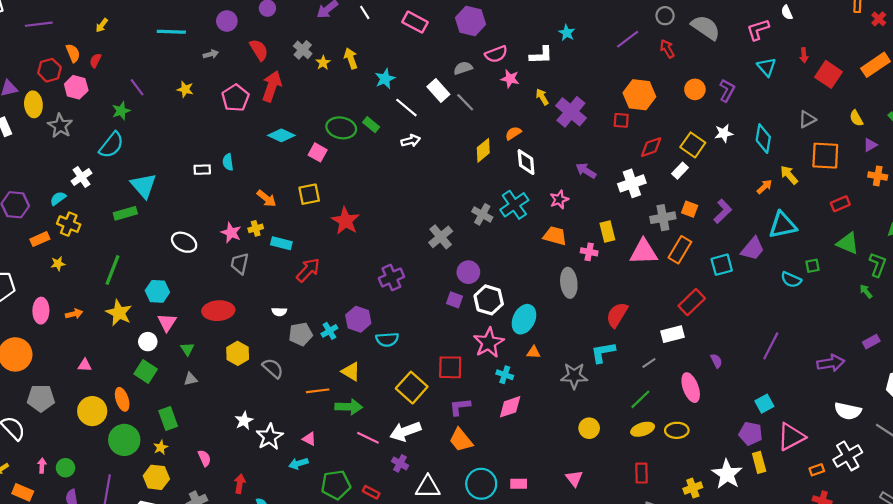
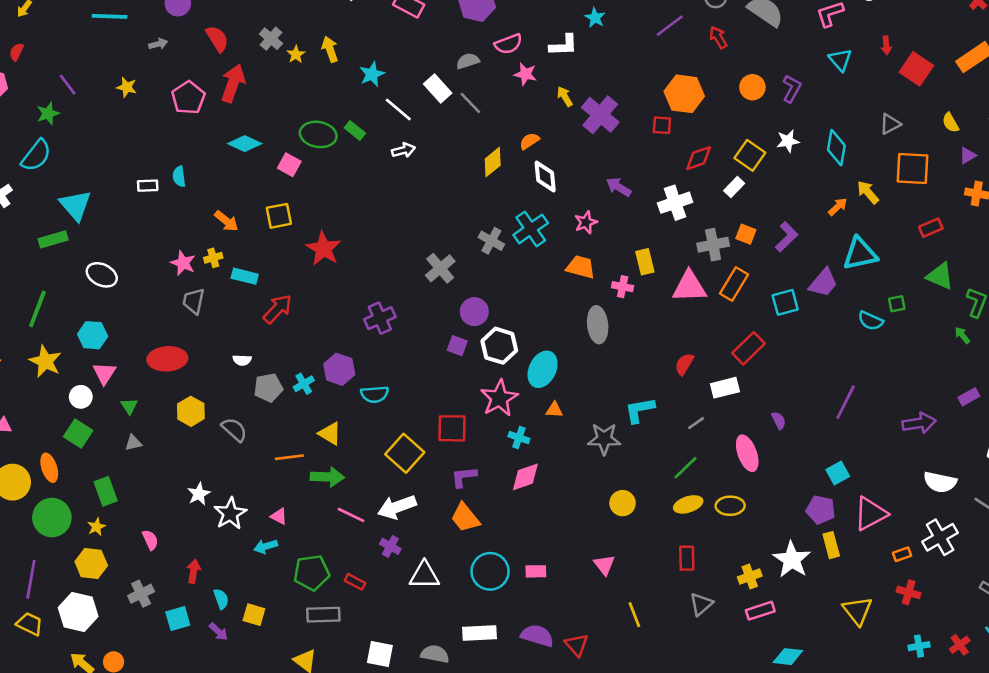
white ellipse: (184, 242) -> (102, 275), moved
red semicircle: (617, 315) -> (684, 364), moved, size x0.7

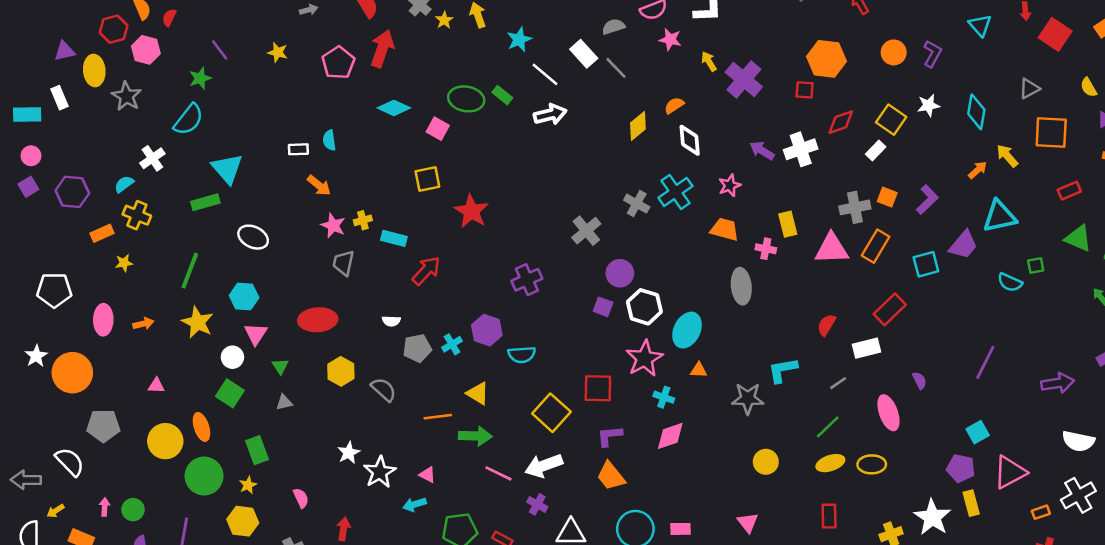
white arrow: (403, 150) -> (550, 114), size x1.4
white cross: (675, 203) -> (801, 149), moved
orange arrow: (226, 221) -> (319, 185), moved

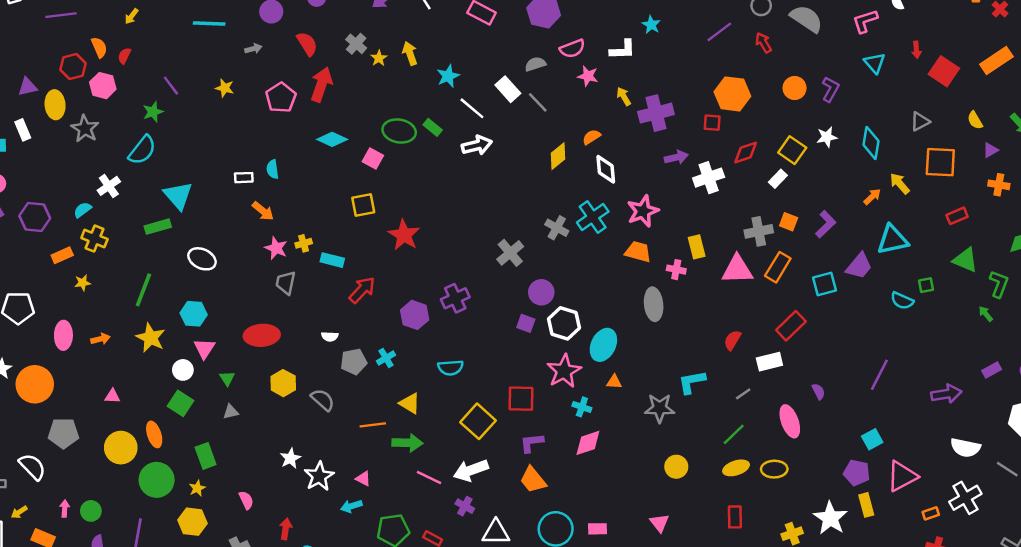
purple cross: (744, 80) -> (656, 113), turned 36
purple arrow: (762, 151) -> (676, 157), moved, turned 135
pink star: (730, 185) -> (643, 211), size x1.5
purple hexagon: (487, 330) -> (415, 315), moved

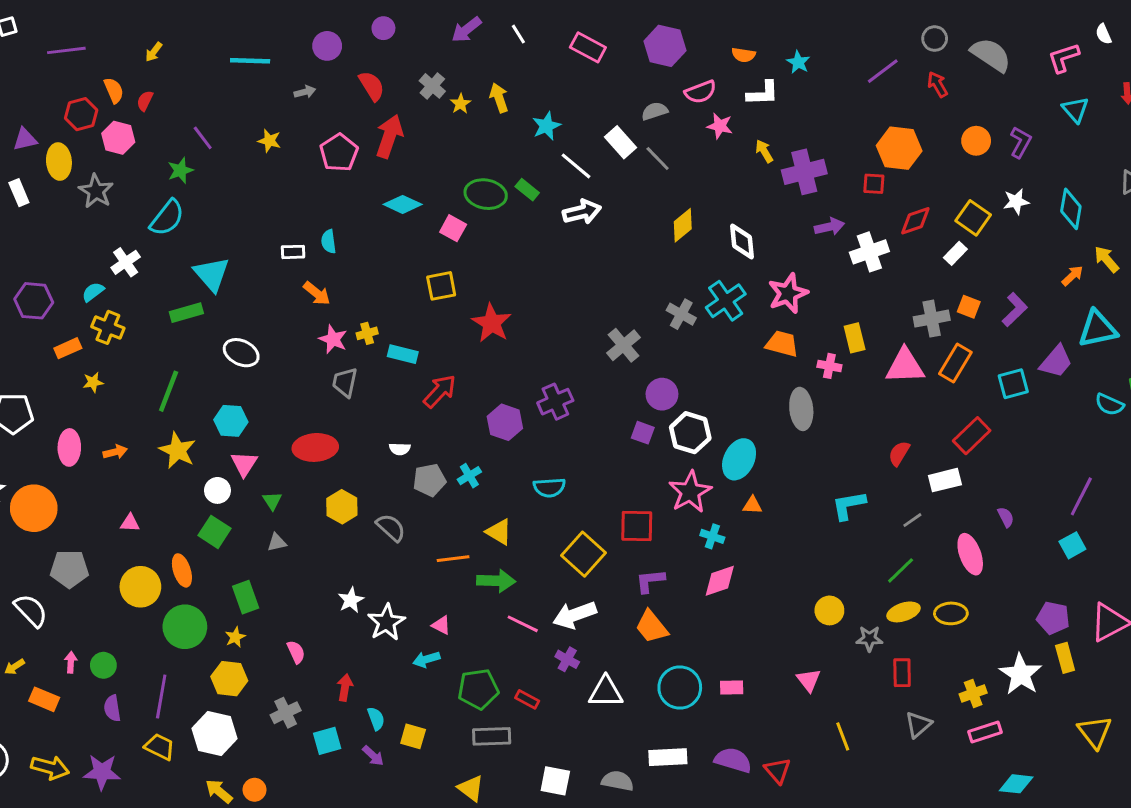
orange semicircle: (591, 137) -> (743, 55), moved, turned -138
gray star: (660, 408) -> (869, 639), moved, size x0.7
cyan square: (872, 439) -> (1072, 545), moved

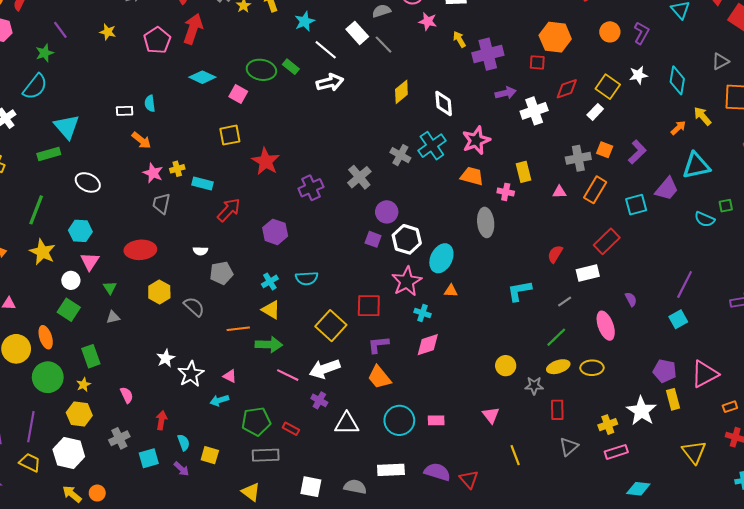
pink triangle: (905, 366) -> (559, 192), size x0.5
purple cross: (555, 402) -> (311, 188), moved
cyan cross: (469, 476) -> (270, 281), moved

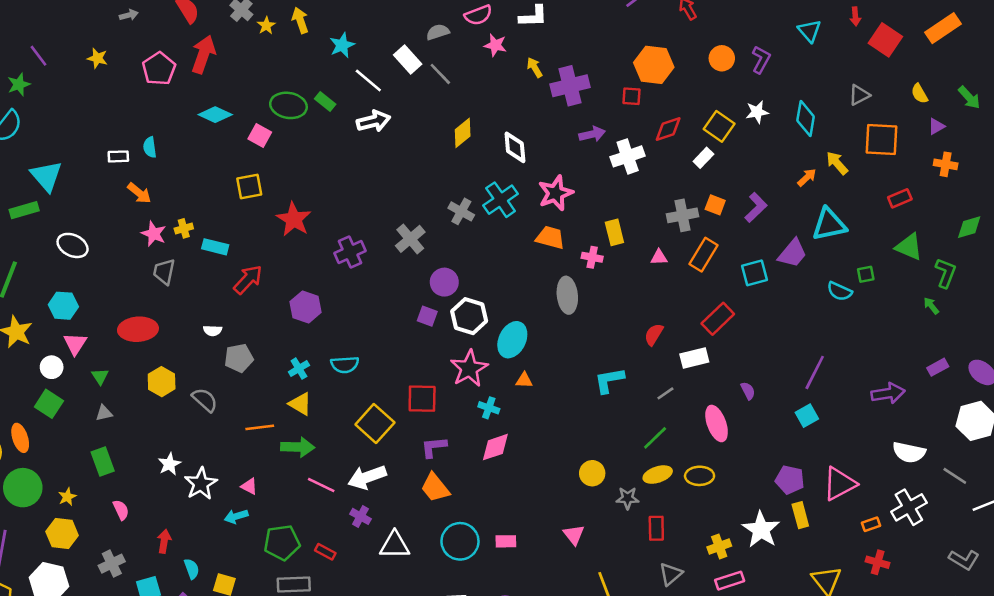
green rectangle: (91, 356) -> (103, 461), moved

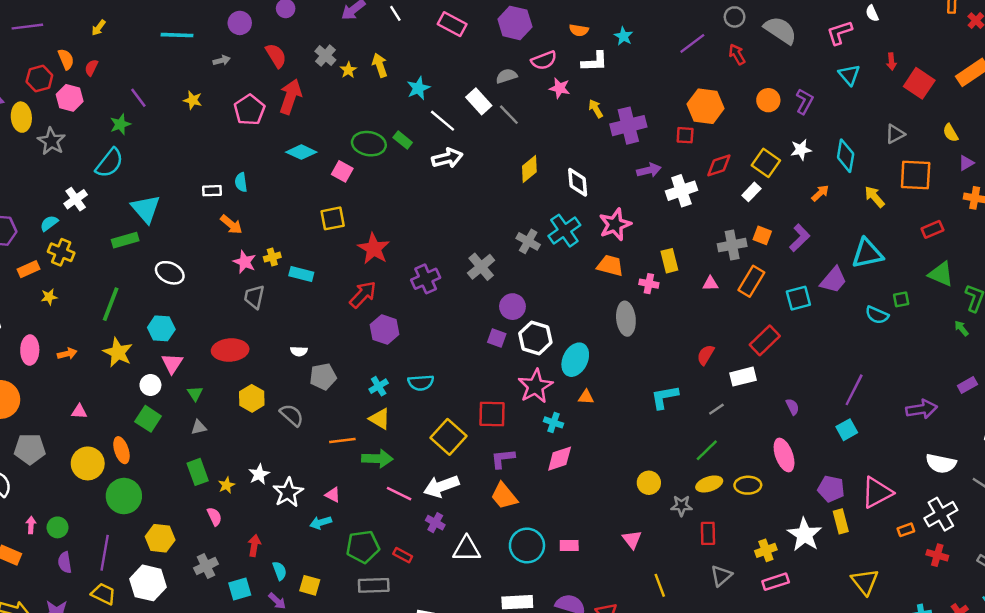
orange arrow: (807, 177) -> (820, 193), moved
red arrow: (248, 279) -> (363, 294), moved
pink ellipse: (717, 423) -> (784, 455), moved
yellow star: (67, 497) -> (226, 485), moved
red cross: (878, 562) -> (937, 555), moved

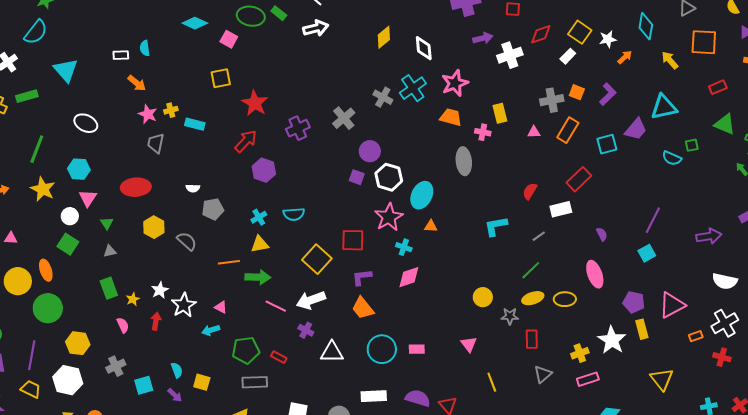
white star: (801, 150) -> (608, 39), moved
green rectangle: (125, 240) -> (27, 96), moved
yellow triangle: (380, 419) -> (260, 244), turned -42
red arrow: (254, 546) -> (156, 321), moved

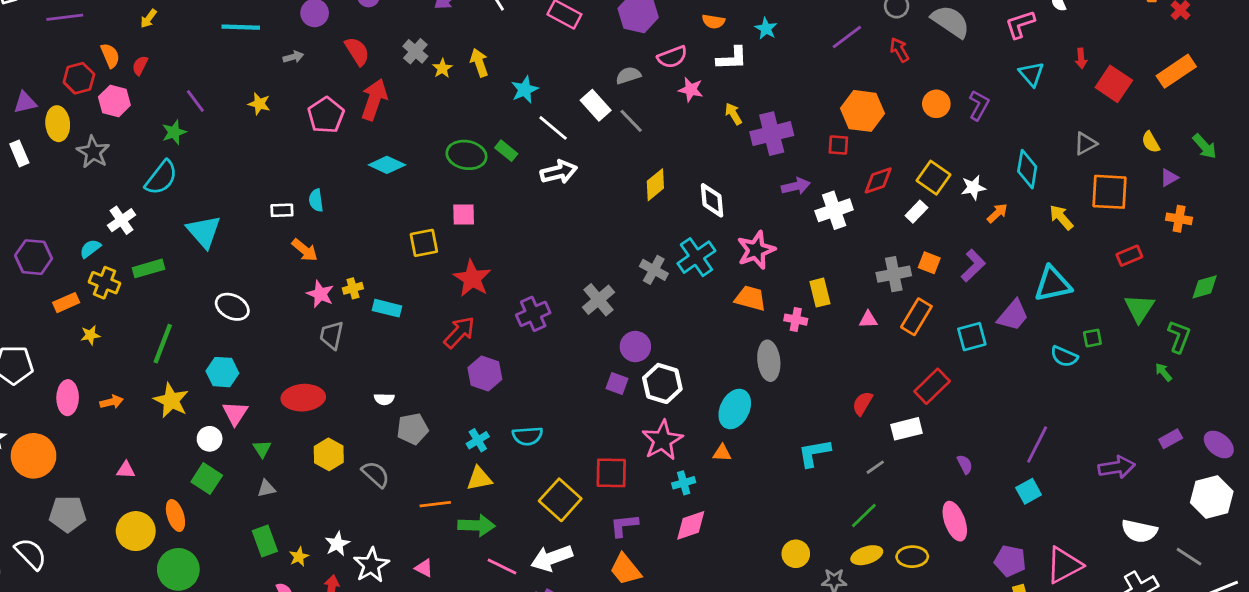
pink square: (229, 39) -> (464, 215), moved, turned -30
green triangle: (725, 124) -> (1139, 308), turned 40
cyan ellipse: (422, 195) -> (735, 409), moved
cyan cross: (404, 247) -> (684, 483), turned -35

